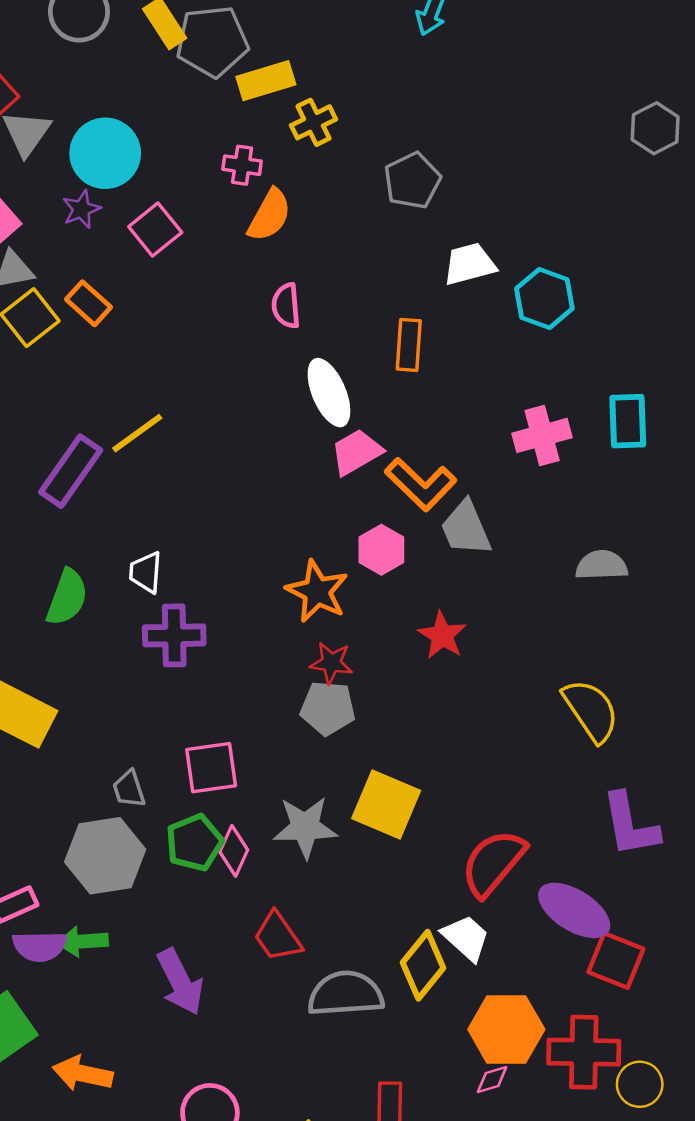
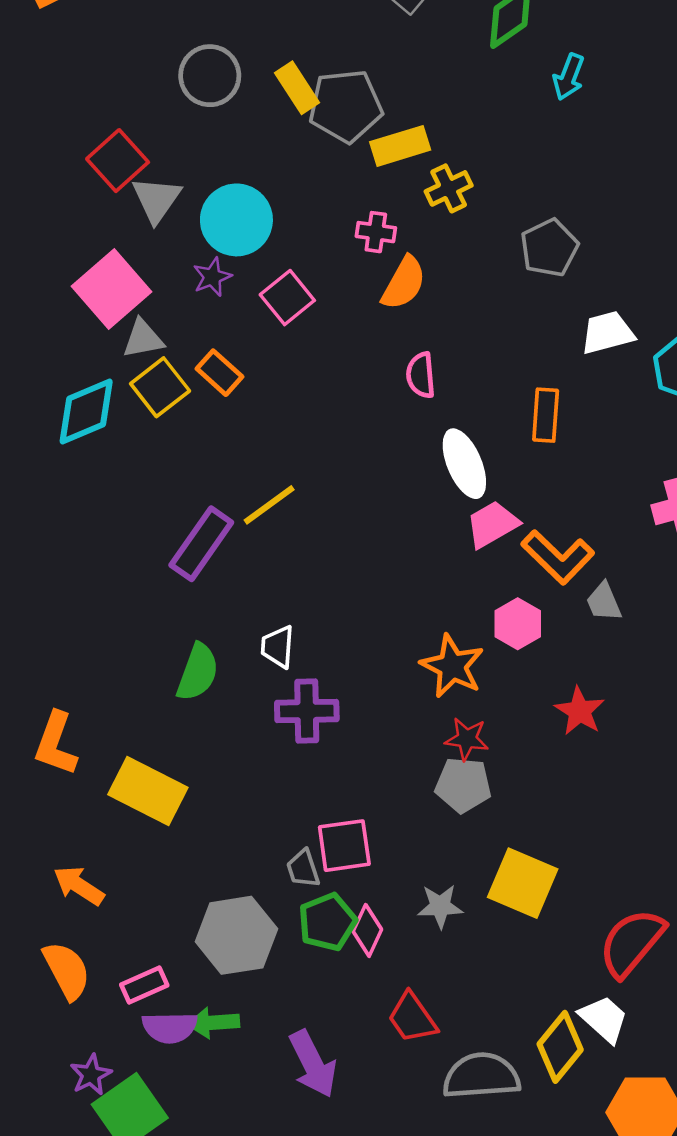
gray trapezoid: (466, 528) -> (604, 602), size x0.7
gray trapezoid: (129, 789) -> (303, 869), moved
gray star: (305, 827) -> (440, 906), size x0.7

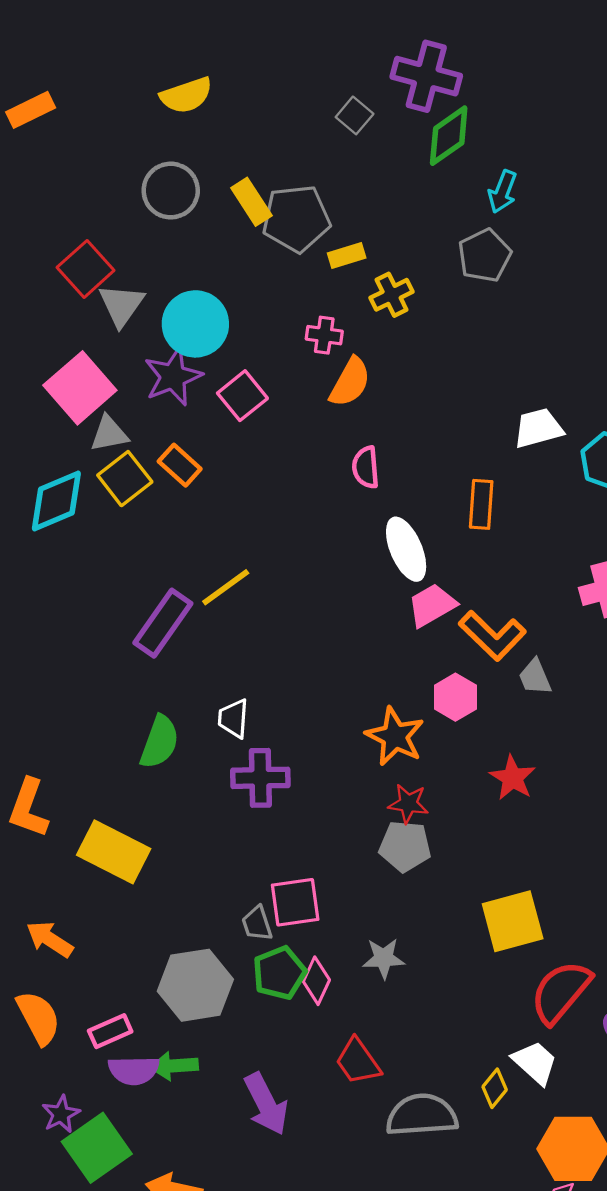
yellow rectangle: (400, 146) -> (347, 256), size x0.7
gray pentagon: (549, 248) -> (485, 256), moved
purple star: (212, 277) -> (173, 377), size x1.6
yellow square: (523, 883) -> (513, 921), moved, turned -38
yellow diamond: (560, 1047) -> (495, 1088), size x0.6

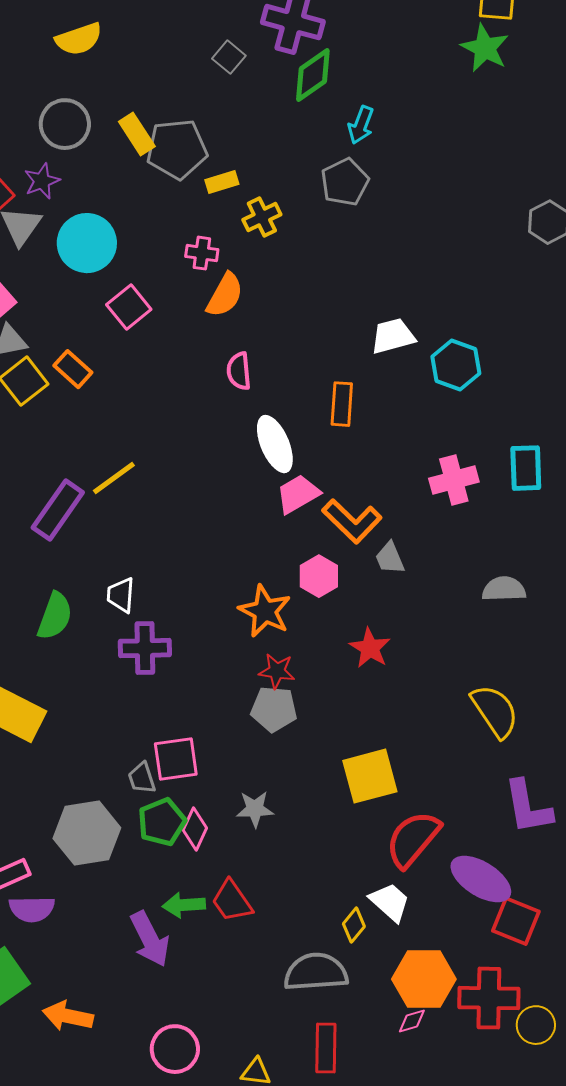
purple star: (173, 377) -> (42, 181), moved, size x0.7
green arrow: (174, 1066) -> (184, 905), moved
gray semicircle: (422, 1115) -> (316, 972), moved

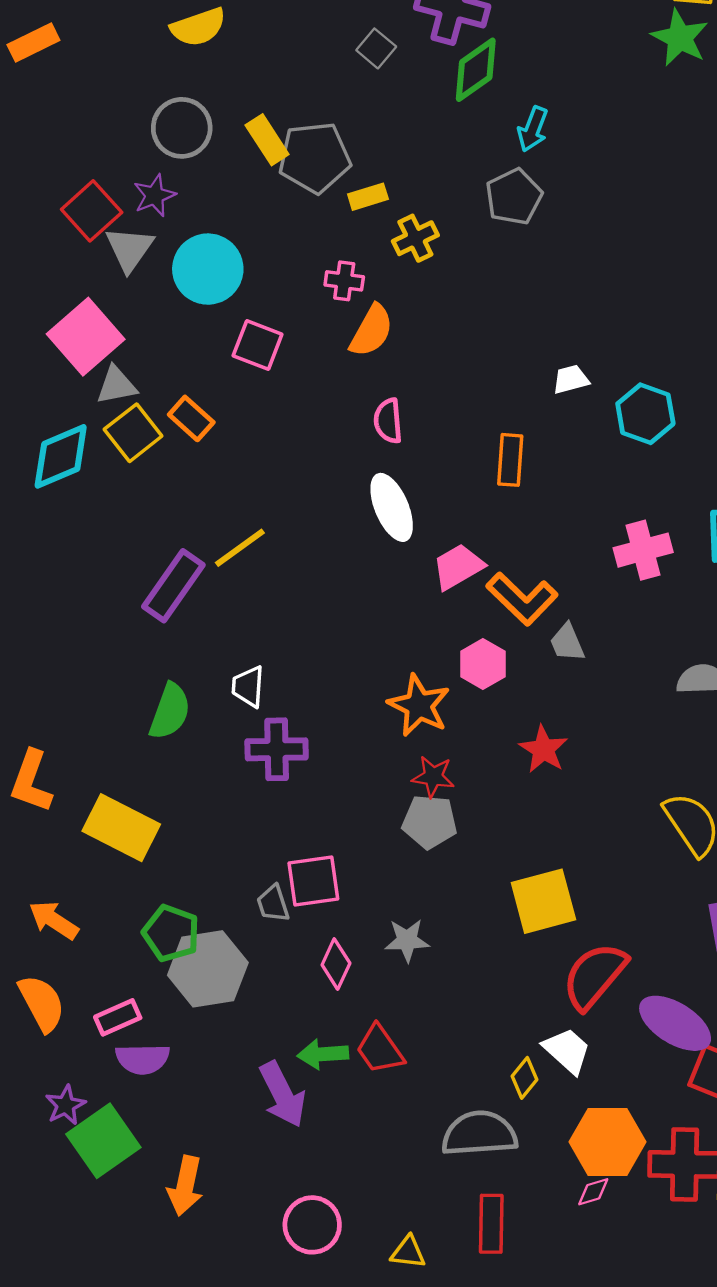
pink square: (129, 307) -> (258, 345), turned -30
white trapezoid: (393, 336) -> (571, 379), size x0.7
white ellipse: (275, 444) -> (392, 507), moved
green pentagon: (162, 822) -> (171, 933), moved, turned -30
orange arrow: (68, 1016) -> (185, 1186), turned -90

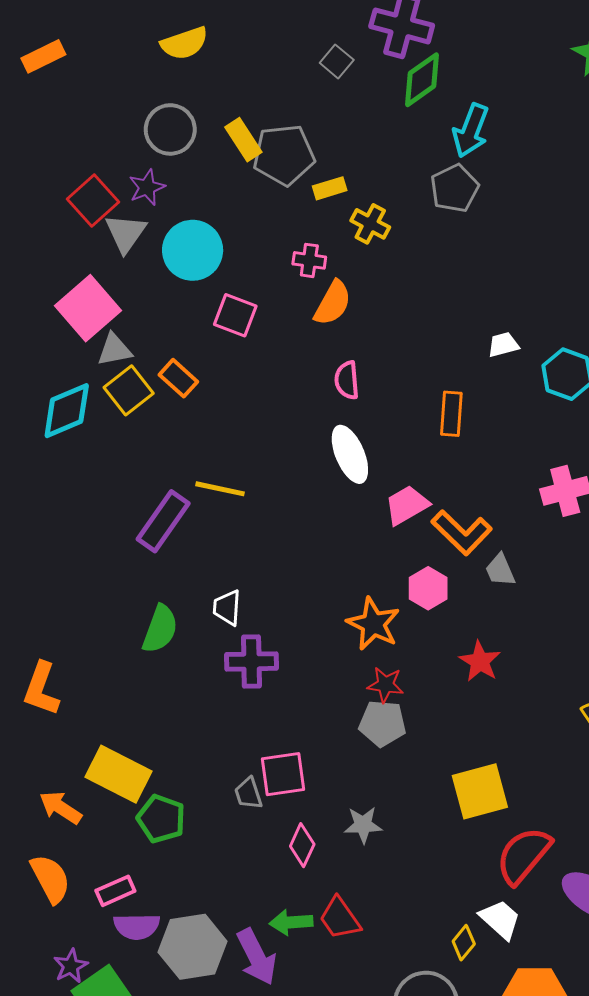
cyan arrow: (533, 129) -> (471, 130), size x1.4
yellow cross: (415, 238) -> (370, 224), turned -36
yellow line: (240, 548) -> (220, 489), turned 48
yellow rectangle: (121, 828) -> (118, 774), moved
gray hexagon: (208, 969) -> (193, 947), moved

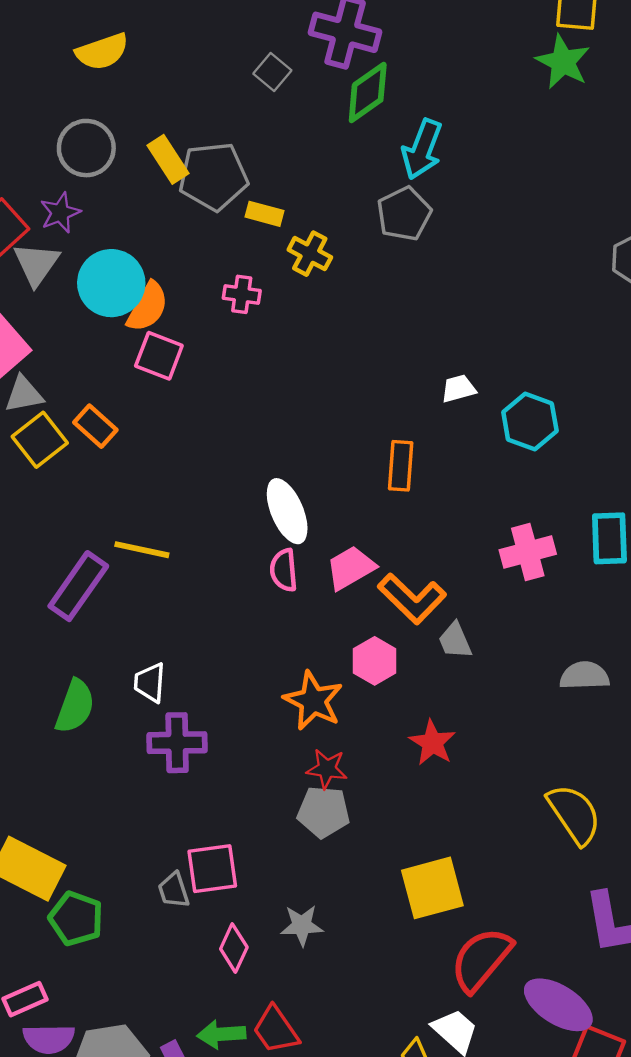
yellow rectangle: (330, 188) -> (264, 214), turned 32
orange semicircle: (333, 303) -> (148, 307), moved
pink semicircle: (347, 380) -> (284, 570), moved

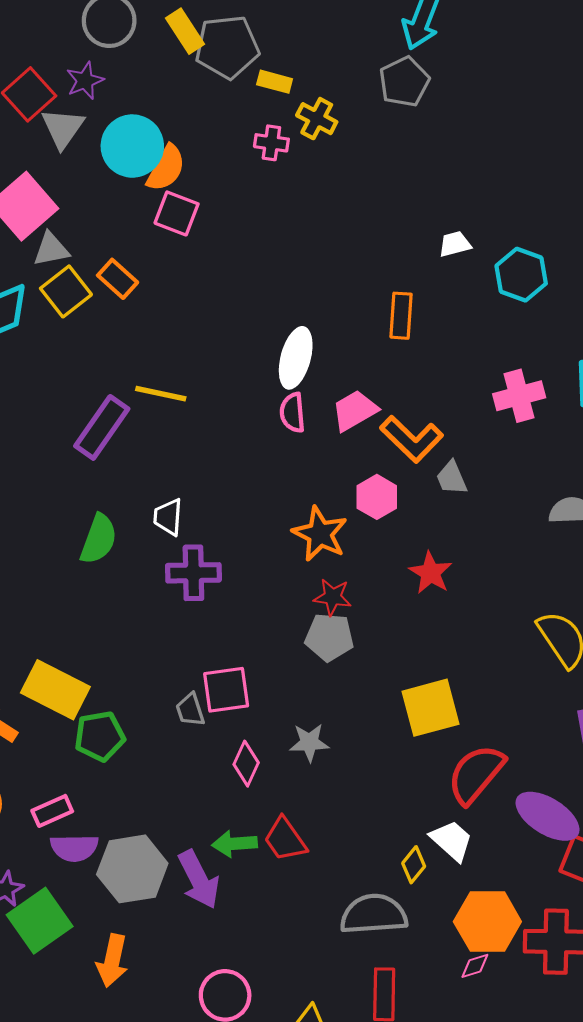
pink cross: (242, 294) -> (271, 143), moved
white ellipse: (287, 511) -> (296, 358), turned 38
green pentagon: (76, 919) -> (100, 736), turned -30

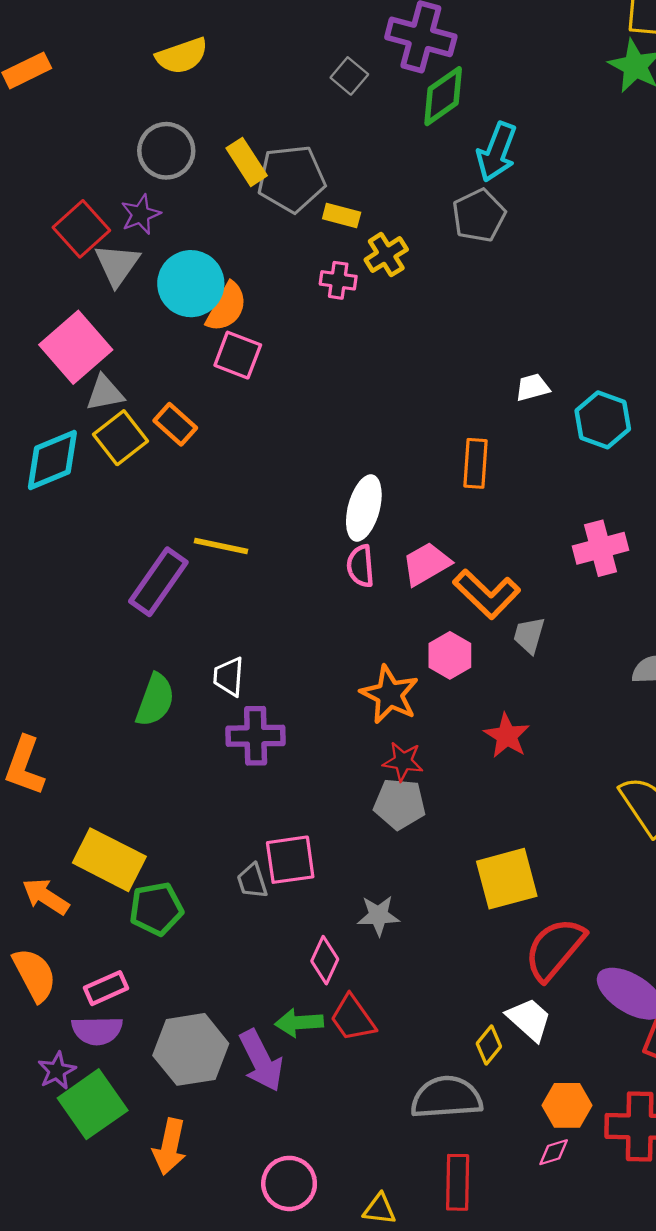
yellow cross: (317, 119) -> (386, 255), turned 30
gray trapezoid: (452, 478) -> (529, 635), turned 39
pink diamond: (246, 764) -> (325, 960), moved
purple semicircle: (74, 848) -> (97, 1030), moved
orange hexagon: (487, 922) -> (567, 1105), size x0.7

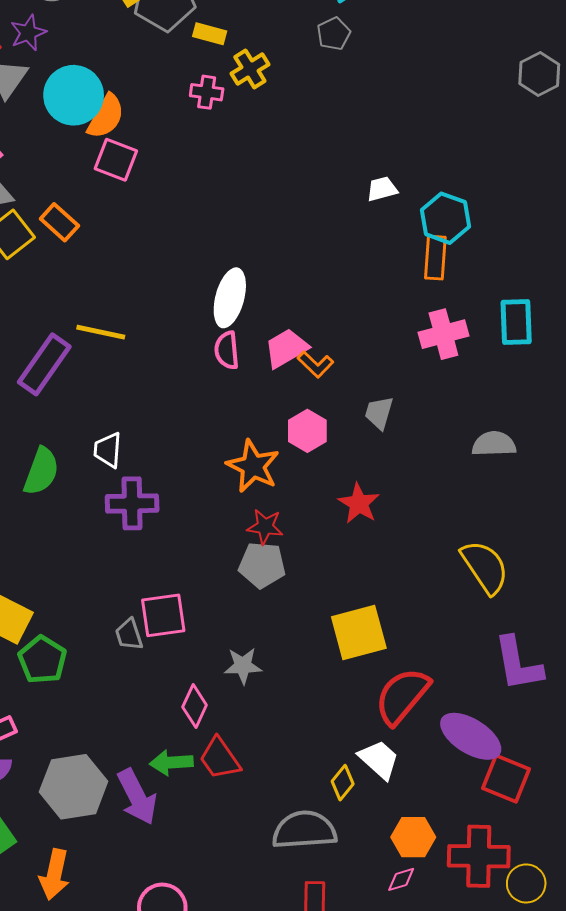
gray pentagon: (479, 216) -> (334, 34), size x0.7
orange rectangle: (475, 463) -> (435, 258), moved
orange L-shape: (487, 594) -> (315, 364), moved, size x0.6
green pentagon: (156, 909) -> (42, 660), turned -30

